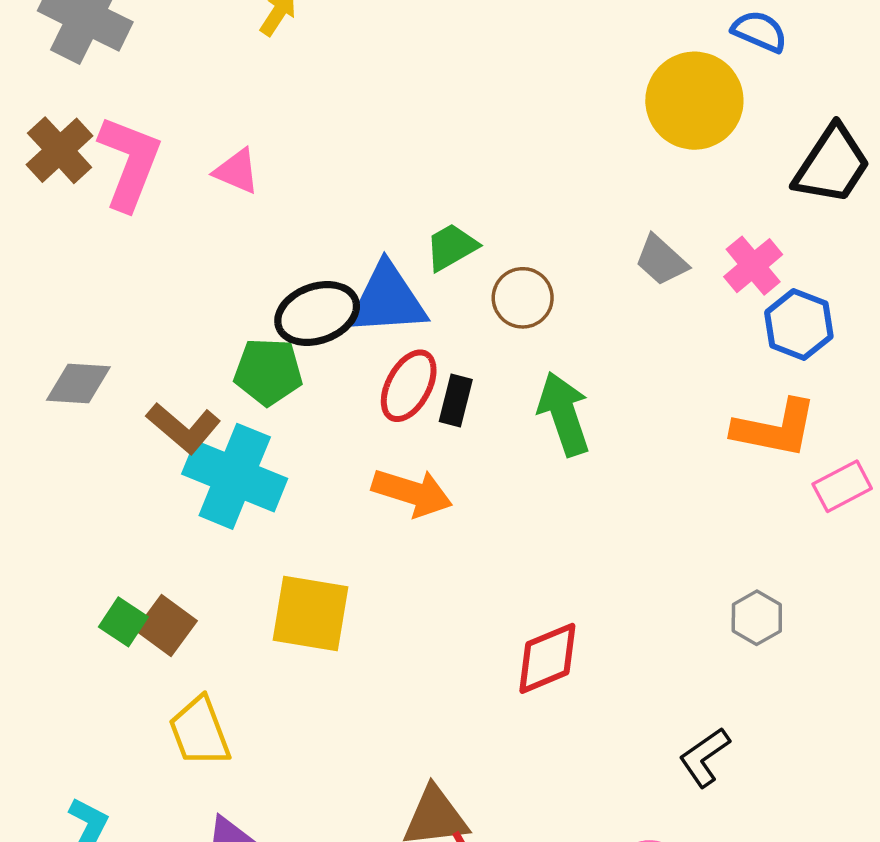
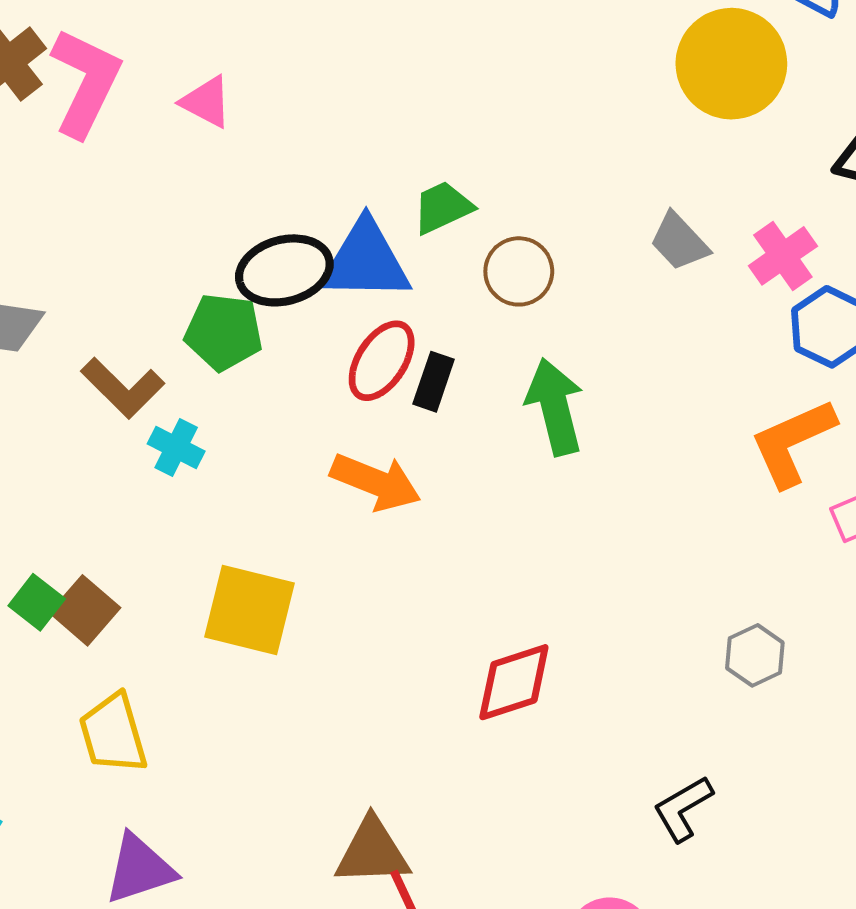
orange L-shape: (775, 428) -> (793, 442), turned 140
cyan cross: (235, 476) -> (176, 447), size x0.5

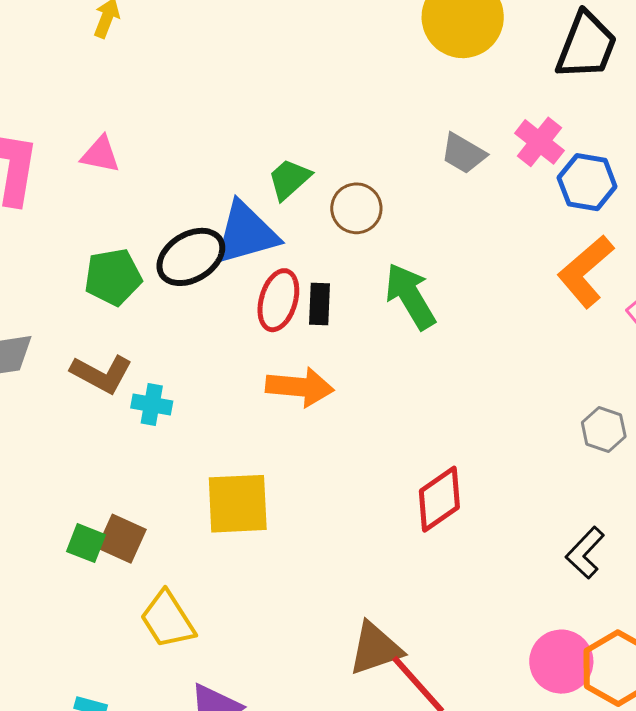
green pentagon: (224, 332) -> (113, 277), moved

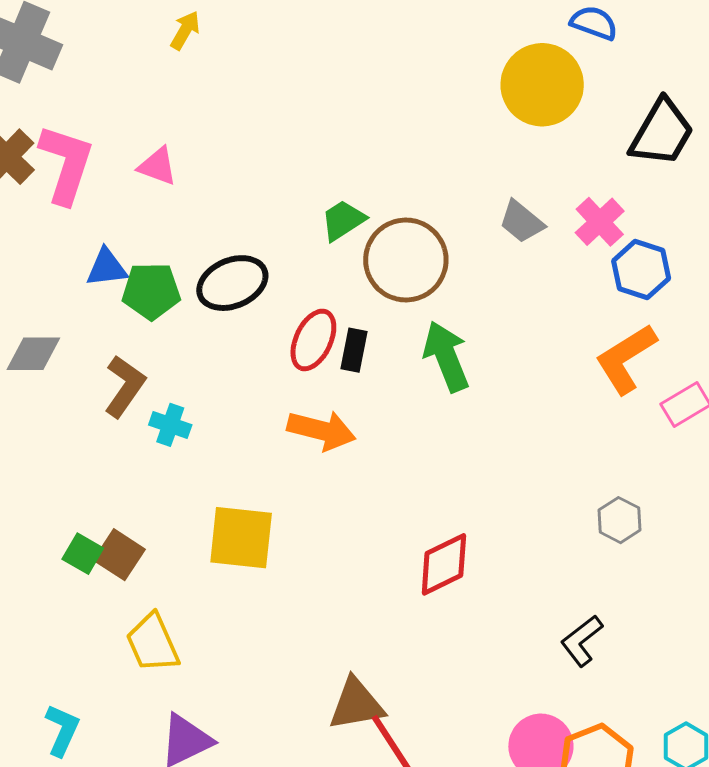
brown circle: (356, 208) -> (406, 260), size x1.6
blue triangle: (246, 233) -> (107, 268), moved, size x0.6
brown L-shape: (101, 374) -> (125, 386), turned -92

